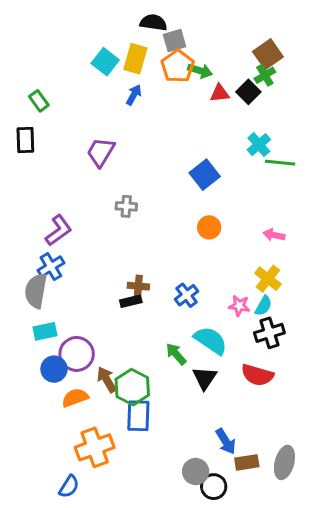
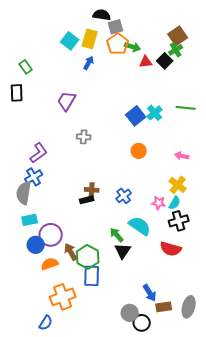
cyan cross: (259, 145) -> (155, 113), moved
black triangle: (205, 378) -> (123, 251), moved

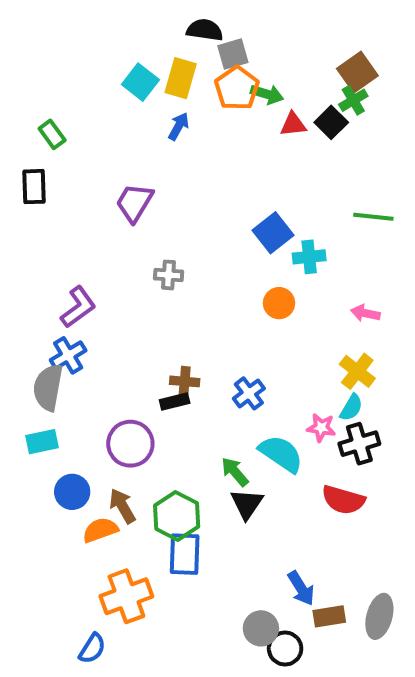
cyan cross: (155, 113) -> (309, 257), moved, turned 35
pink star: (159, 203) -> (321, 428), moved
cyan rectangle: (30, 220) -> (42, 442), moved
purple circle: (51, 235) -> (130, 444), moved
brown arrow: (71, 252) -> (122, 506), moved

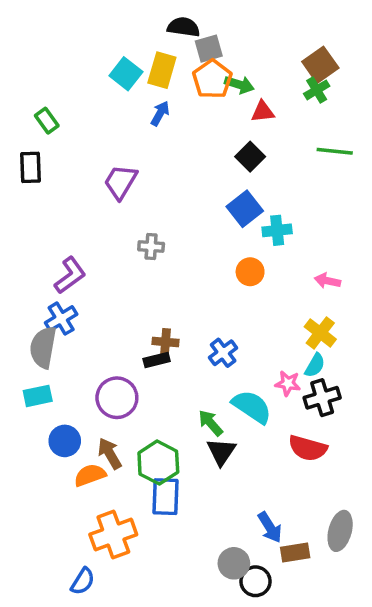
black square: (331, 122) -> (250, 157), moved
green line: (373, 217) -> (335, 151), moved
gray ellipse: (379, 616) -> (340, 531), moved

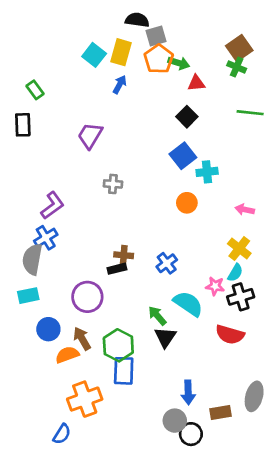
green cross: (317, 90) -> (237, 67), turned -36
blue arrow: (270, 527) -> (188, 392), moved, turned 30

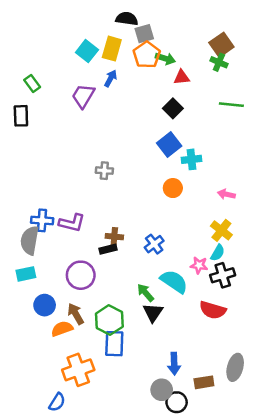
purple trapezoid: (90, 136) -> (83, 96), moved
purple L-shape: (52, 205) -> (72, 223), moved, turned 50
blue cross: (46, 238) -> (42, 220), turned 35

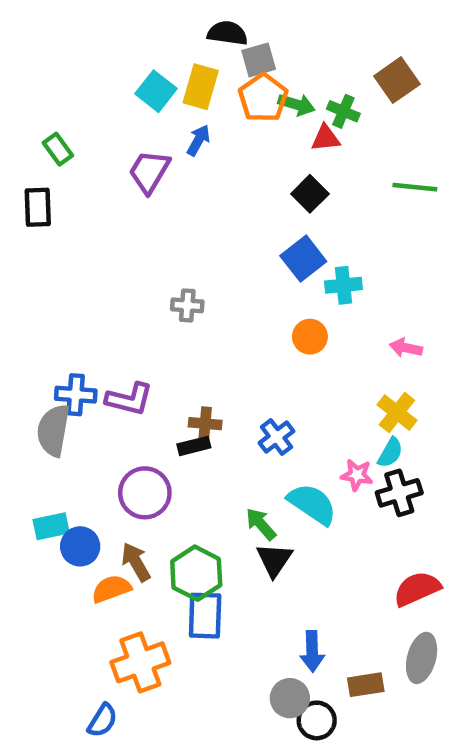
green cross: (219, 62) -> (343, 111), moved
cyan rectangle: (26, 274) -> (51, 526), moved
red semicircle: (213, 310) -> (417, 589), moved, turned 140

